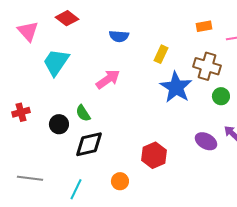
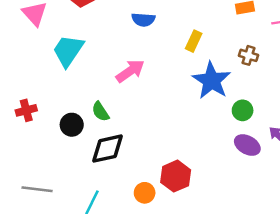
brown cross: (207, 66) -> (249, 55), size x0.6
green circle: (221, 96) -> (243, 110), moved
red hexagon: (154, 155) -> (176, 176), moved

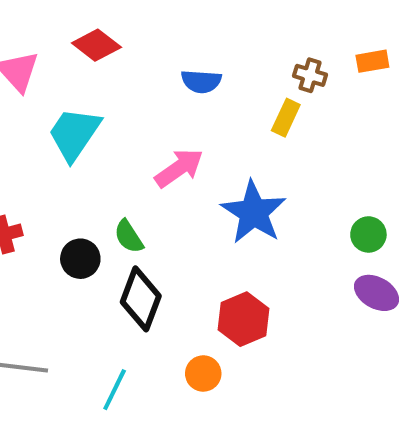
brown cross: (249, 55) -> (310, 75), moved
blue star: (211, 81) -> (254, 212), moved
black diamond: (108, 149) -> (141, 299), turned -57
red hexagon: (176, 176) -> (244, 319), moved

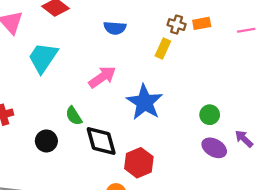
orange rectangle: (372, 61) -> (202, 23), moved
black circle: (80, 259) -> (46, 141), moved
black diamond: (141, 299) -> (101, 141), moved, turned -36

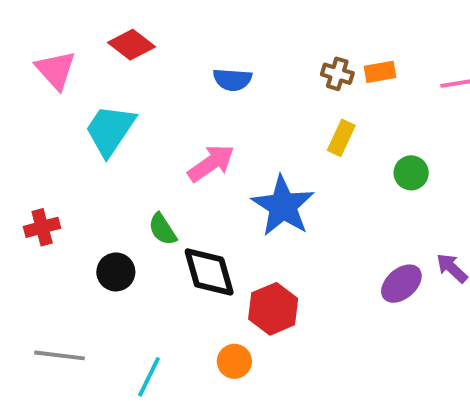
yellow rectangle: (163, 48) -> (341, 138), moved
green circle: (210, 115) -> (411, 173), moved
purple ellipse: (214, 148) -> (401, 284), turned -70

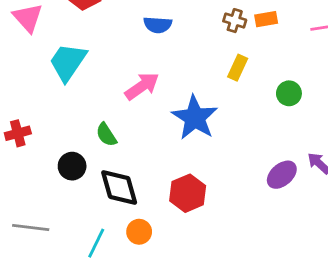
black diamond: (209, 272) -> (119, 188), moved
orange circle: (234, 361) -> (139, 232), moved

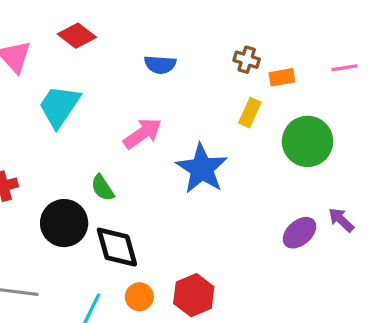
orange rectangle: (266, 19) -> (282, 77), moved
green circle: (289, 93) -> (308, 141), size x1.8
black circle: (72, 166) -> (64, 223), size x1.5
red hexagon: (188, 193) -> (194, 295), moved

